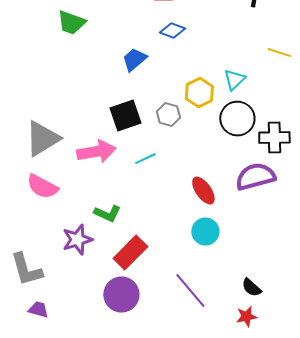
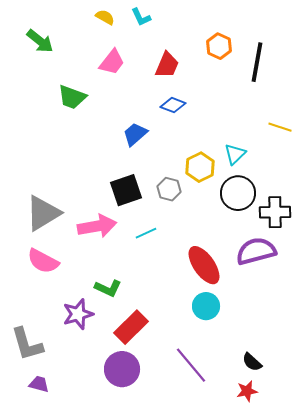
red ellipse: (203, 191) -> (204, 265), size x1.4

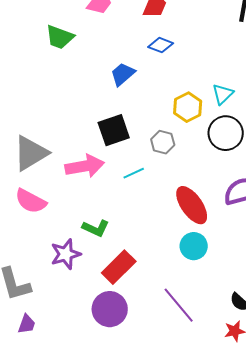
gray hexagon: (169, 189) -> (163, 142), moved
purple trapezoid: (39, 384) -> (27, 324), turned 95

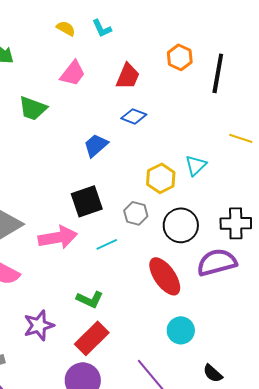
black circle: (226, 133) -> (181, 225), moved
green L-shape: (96, 228) -> (90, 299), moved
cyan circle: (194, 246) -> (181, 330), moved

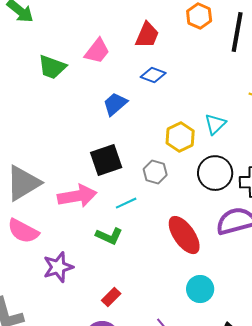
pink trapezoid: (73, 73) -> (97, 51), moved
black circle: (181, 225) -> (215, 173), moved
green L-shape: (90, 299) -> (109, 236), moved
purple star: (39, 325) -> (58, 267), moved
red rectangle: (92, 338) -> (111, 297), size x0.6

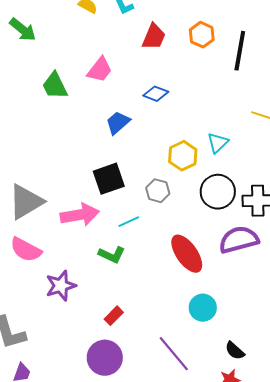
red trapezoid: (147, 35) -> (154, 37), moved
green trapezoid: (52, 67) -> (55, 86), turned 44

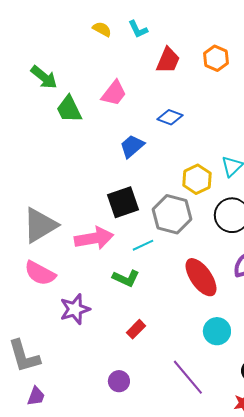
green arrow: (23, 30) -> (44, 77), moved
gray hexagon: (158, 191) -> (172, 214), size x1.6
red rectangle: (114, 316) -> (136, 329), moved
purple circle: (105, 358) -> (119, 381), size x0.6

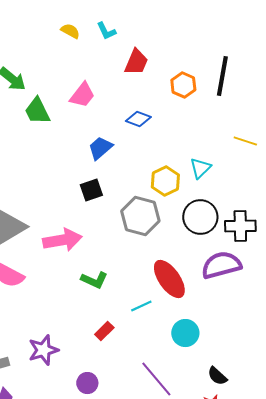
orange hexagon: (216, 58) -> (183, 85), moved
black square: (123, 202) -> (91, 190), moved, size x0.7
cyan line: (143, 245) -> (141, 306), moved
purple star: (75, 309) -> (43, 350), moved

